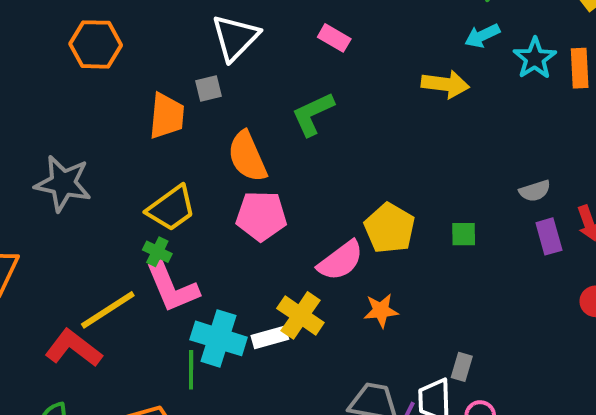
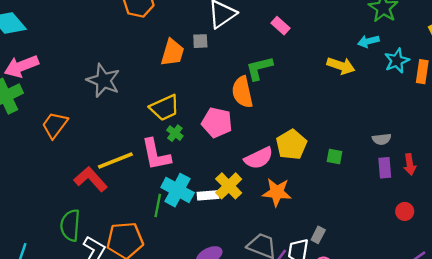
orange semicircle: (247, 156) -> (242, 92), moved
green cross: (157, 252) -> (175, 133), moved
orange star: (381, 311) -> (277, 192), size x1.4

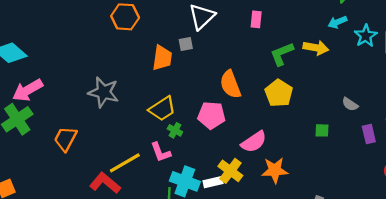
pink rectangle: (281, 26) -> (256, 19), turned 63
green L-shape: (259, 68) -> (282, 54), moved
gray semicircle: (382, 139) -> (350, 104), moved, turned 49
yellow pentagon: (291, 145) -> (279, 93), moved
pink L-shape: (156, 154) -> (161, 152), size x0.7

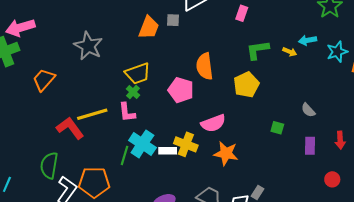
cyan arrow: (337, 22) -> (308, 40), moved
yellow arrow: (316, 48) -> (290, 52), size x0.6
green cross: (175, 130) -> (133, 92), moved
purple rectangle: (369, 134) -> (310, 146), moved
yellow cross: (230, 171) -> (186, 144), turned -30

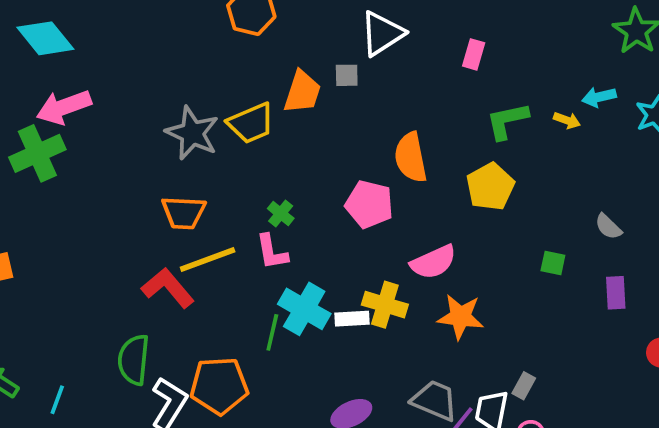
yellow trapezoid: (138, 74) -> (251, 123), moved
orange trapezoid: (44, 80) -> (184, 213), moved, turned -125

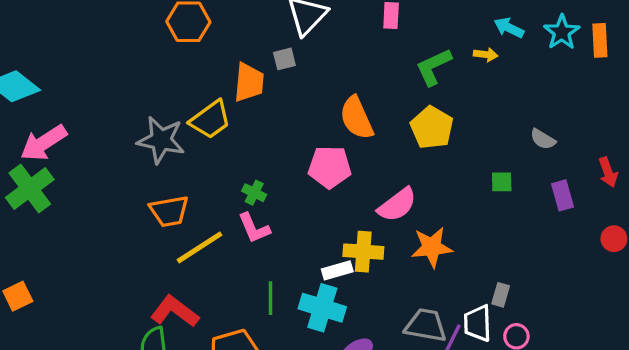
cyan arrow: (599, 97) -> (509, 28), turned 52
red L-shape: (168, 288) -> (175, 311), moved
cyan cross: (304, 309) -> (322, 308), moved

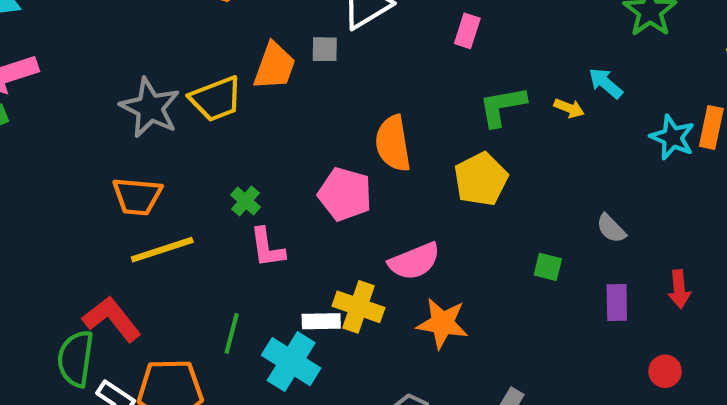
cyan star: (562, 32) -> (672, 137), moved, turned -30
pink L-shape: (254, 228) -> (267, 248), moved

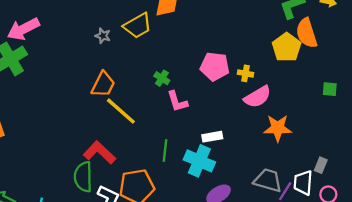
gray star: (150, 108) -> (103, 36), size x0.5
orange semicircle: (393, 143) -> (307, 33), moved
orange trapezoid: (137, 196) -> (103, 84), turned -60
yellow line: (162, 250) -> (121, 111), turned 68
yellow cross: (358, 307) -> (245, 73), moved, size x0.6

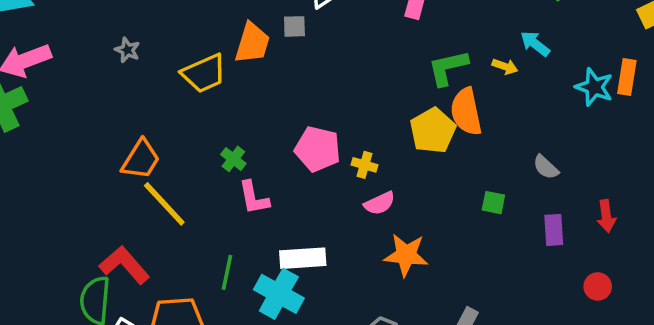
gray star: (103, 36) -> (127, 50), moved
pink semicircle: (258, 97) -> (380, 203), size x0.7
white rectangle: (212, 137) -> (303, 258), size x1.4

